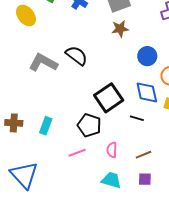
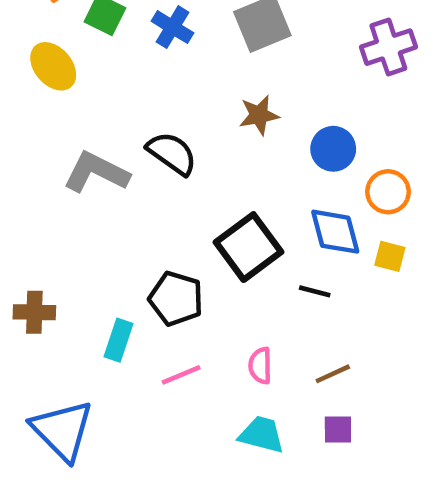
brown star: (120, 29) -> (259, 115), moved
black pentagon: (89, 125) -> (176, 299), moved
cyan rectangle: (46, 126) -> (118, 340), moved

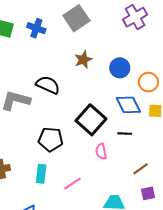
black pentagon: (176, 299) -> (51, 139), moved
pink semicircle: (260, 366) -> (101, 151), moved

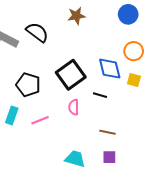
blue circle: (120, 68) -> (128, 14), moved
brown line: (141, 169) -> (107, 132), turned 35
pink line: (73, 183) -> (40, 120), moved

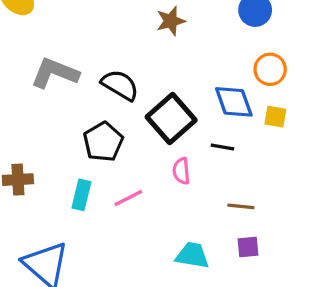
black semicircle: (37, 32) -> (120, 85), moved
black pentagon: (28, 85) -> (103, 142), turned 30

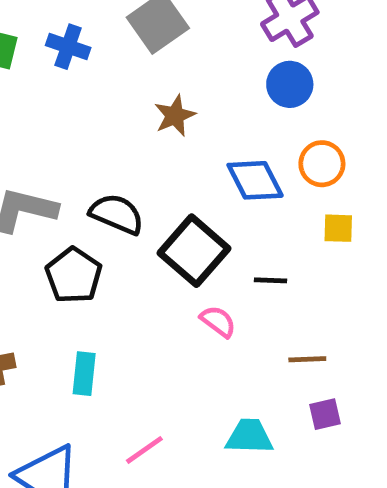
blue diamond: (234, 102) -> (255, 180), moved
black pentagon: (103, 142) -> (74, 275), moved
pink semicircle: (181, 171) -> (218, 321), turned 140
pink line: (128, 198) -> (144, 450), moved

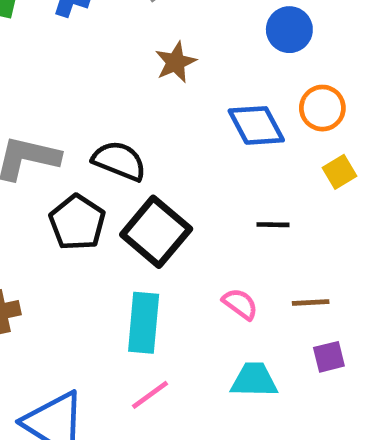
yellow square: (338, 228) -> (340, 172), turned -32
black square: (194, 251) -> (156, 232), moved
pink semicircle: (218, 321) -> (240, 304), moved
cyan rectangle: (84, 374) -> (144, 323), moved, size x1.4

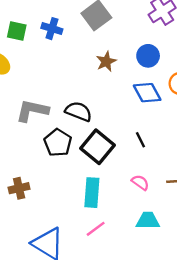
blue circle: (289, 30) -> (148, 56), moved
black line: (273, 225) -> (140, 140), moved, turned 63

